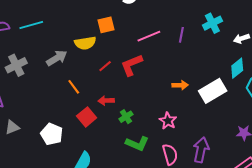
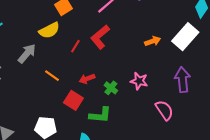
pink star: (168, 121) -> (139, 81), moved
green L-shape: (137, 144) -> (100, 115), moved
purple arrow: (201, 150) -> (183, 80), moved

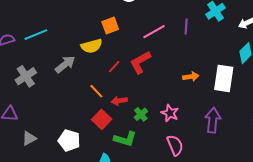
white rectangle: (185, 37) -> (224, 78), turned -44
orange line: (52, 76) -> (96, 91), moved
pink semicircle: (164, 110) -> (175, 145), moved

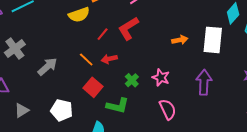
gray arrow: (65, 64) -> (47, 67), moved
red arrow: (119, 101) -> (109, 59), moved

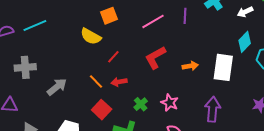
yellow semicircle: (79, 15) -> (91, 36), turned 45
red L-shape: (128, 28) -> (155, 57), moved
gray cross: (15, 49) -> (25, 67), turned 30

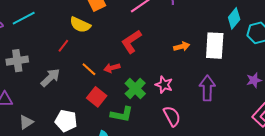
red line: (113, 57) -> (63, 46), moved
red L-shape: (155, 57) -> (131, 42), moved
green cross: (141, 104) -> (135, 88), size x1.5

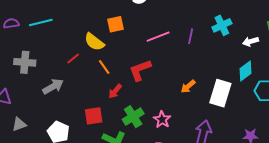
orange arrow: (182, 47) -> (188, 86), turned 140
red arrow: (112, 68) -> (115, 91), turned -49
orange line: (89, 69) -> (104, 67), moved
red square: (97, 97) -> (94, 116), turned 30

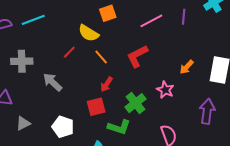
gray arrow: (53, 87) -> (53, 82), turned -100
red arrow: (115, 91) -> (107, 84), moved
pink star: (162, 120) -> (165, 90), moved

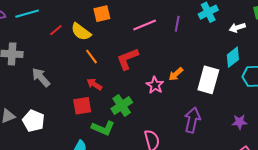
red line: (69, 52) -> (56, 30), moved
red arrow: (107, 84) -> (94, 84), turned 84
pink star: (165, 90) -> (155, 85), moved
white pentagon: (63, 127) -> (33, 121), moved

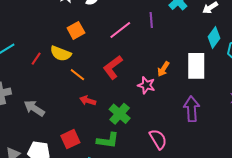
red square: (82, 106) -> (70, 139), moved

